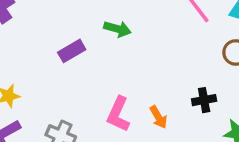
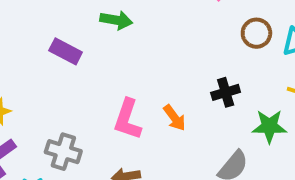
purple rectangle: (72, 51) -> (66, 51), turned 64

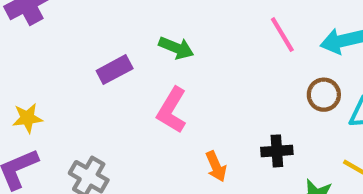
purple rectangle: (66, 51) -> (115, 70), turned -68
pink L-shape: (128, 119) -> (172, 110), moved

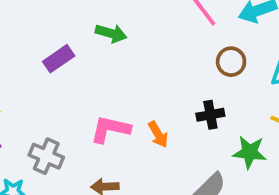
brown circle: (324, 95) -> (231, 62), moved
pink L-shape: (172, 110) -> (110, 129), moved, turned 78

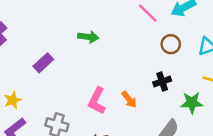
purple rectangle: (59, 59) -> (43, 63), moved
pink L-shape: (110, 129) -> (97, 101), turned -68

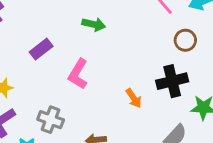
black cross: (162, 81) -> (172, 81), size x1.5
pink L-shape: (97, 101) -> (78, 74), moved

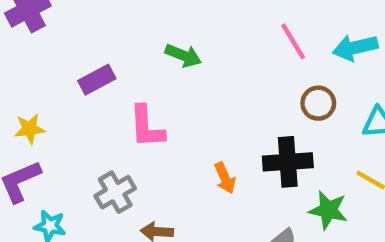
pink L-shape: (78, 74) -> (147, 127), turned -44
gray cross: (51, 120) -> (115, 192), moved, turned 30

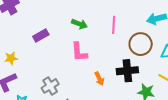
pink line: (293, 41) -> (114, 25), moved, turned 36
brown circle: (318, 103) -> (141, 44), size x1.5
pink L-shape: (147, 127) -> (79, 52), moved

